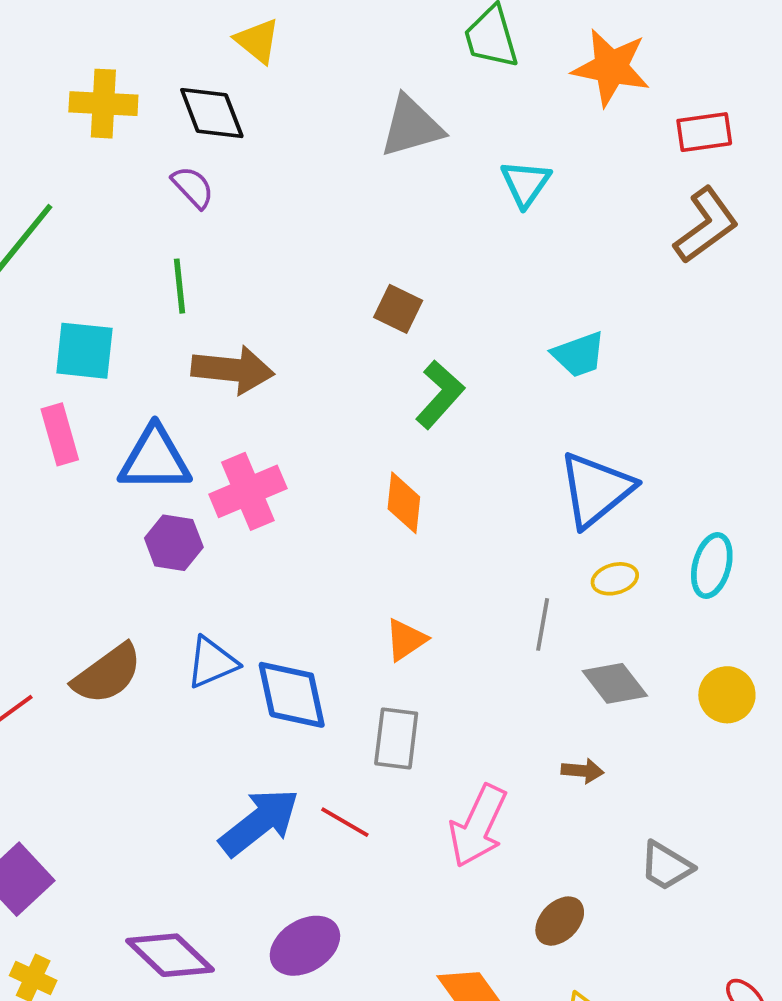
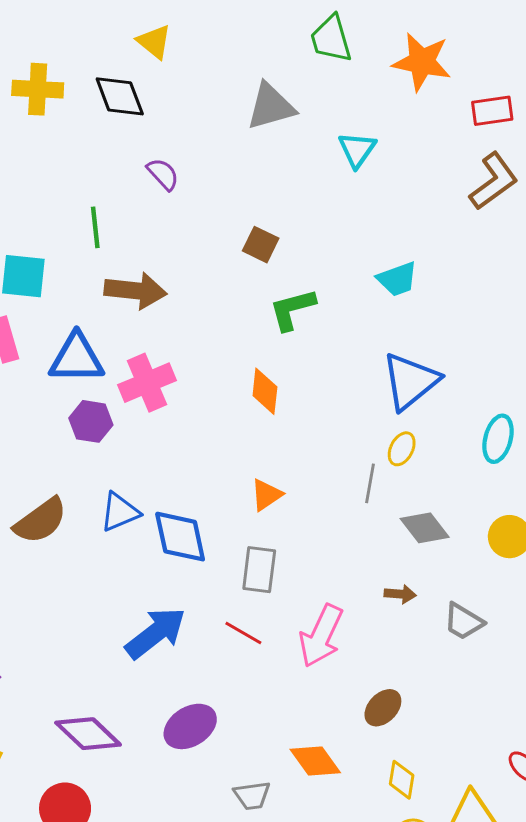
purple semicircle: (193, 187) -> (163, 174), moved
green L-shape: (440, 394) -> (292, 309), turned -147
yellow ellipse: (615, 579) -> (402, 449), moved, turned -48
red line: (345, 822) -> (243, 633), moved
gray trapezoid: (666, 866) -> (463, 621), moved

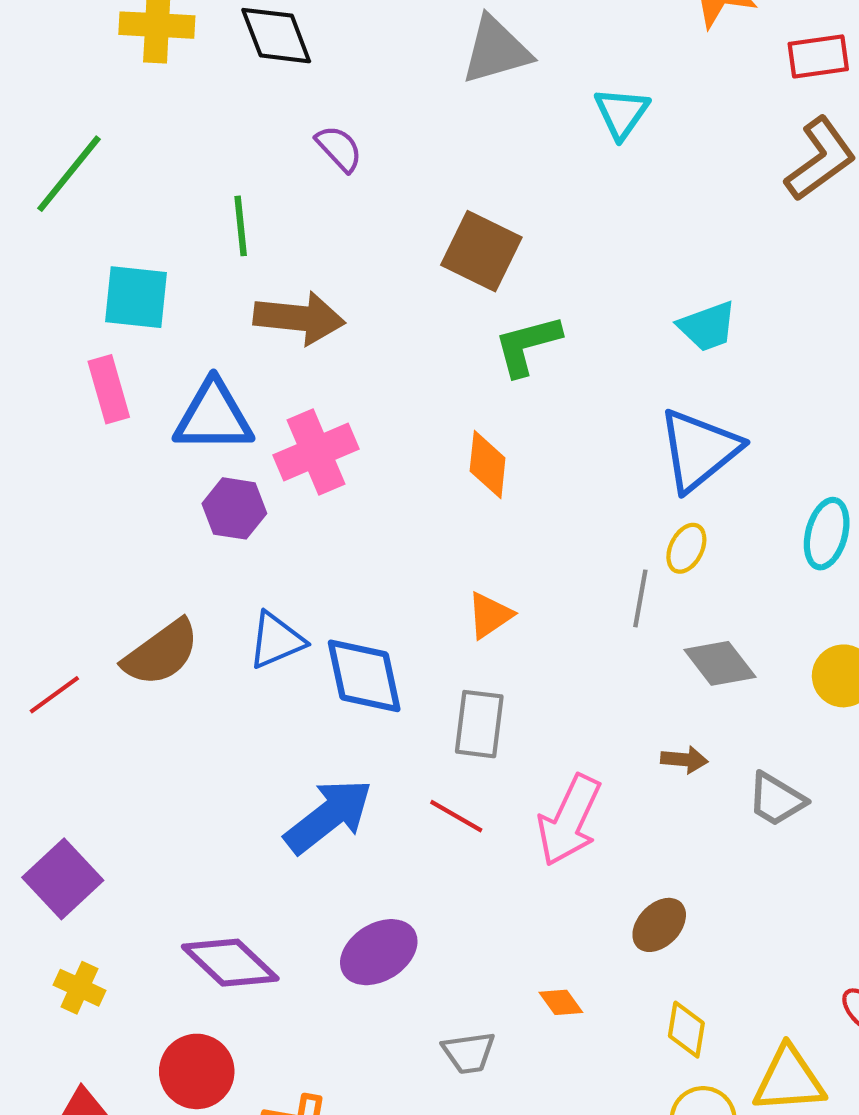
brown square: (261, 245) -> (481, 251), size x1.5
cyan trapezoid: (397, 279) -> (707, 326), moved
orange diamond: (315, 761) -> (561, 1002), size x0.6

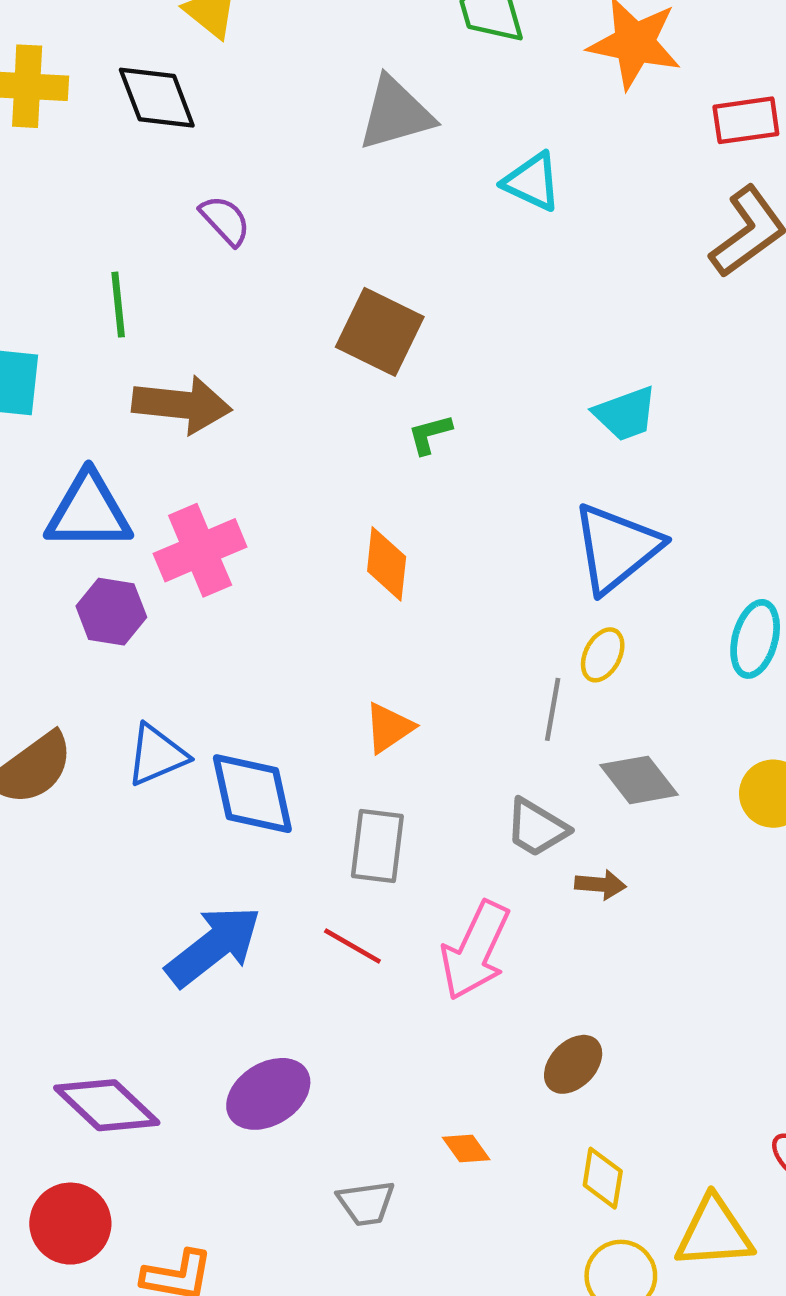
cyan triangle: (622, 113) -> (532, 182), turned -40
green L-shape: (527, 345) -> (430, 434), size x0.6
gray trapezoid: (776, 799) -> (537, 828), moved

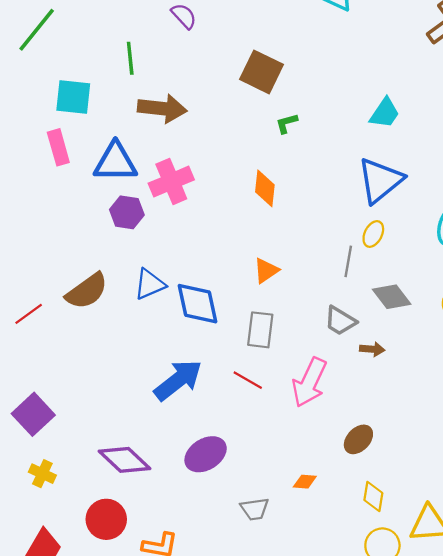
cyan trapezoid: (625, 414) -> (385, 113), turned -36
orange diamond: (466, 1148) -> (305, 482), turned -50

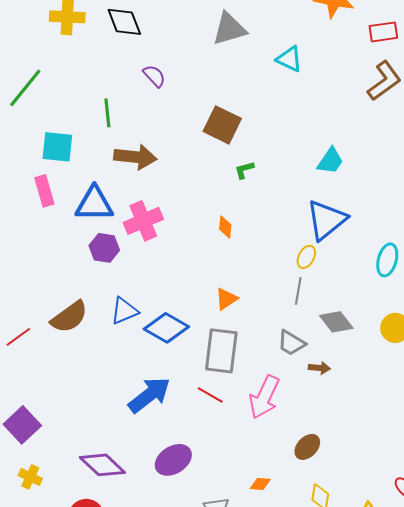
orange diamond: (265, 188) -> (225, 227), size x0.7
yellow ellipse: (373, 234) -> (306, 257), moved
blue diamond: (198, 304) -> (166, 328), turned -48
gray rectangle: (260, 330) -> (221, 351), size x1.4

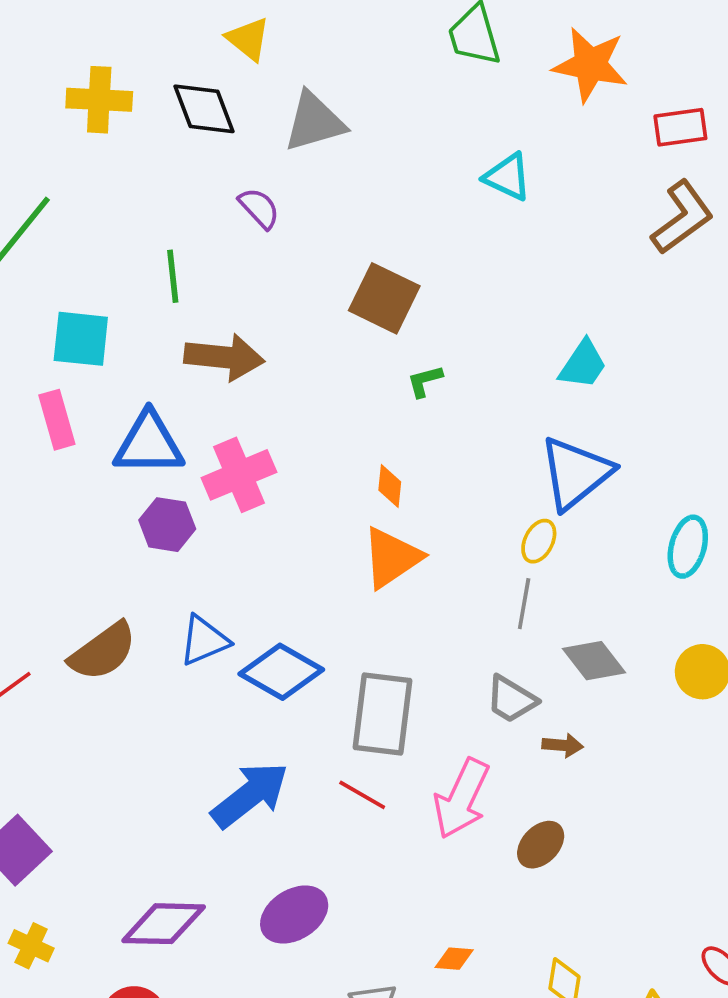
gray triangle: (229, 29) -> (314, 122), moved
orange triangle: (226, 299) -> (392, 558), moved, size x1.5
brown ellipse: (307, 447) -> (541, 845), moved
purple diamond: (102, 465) -> (164, 924), turned -42

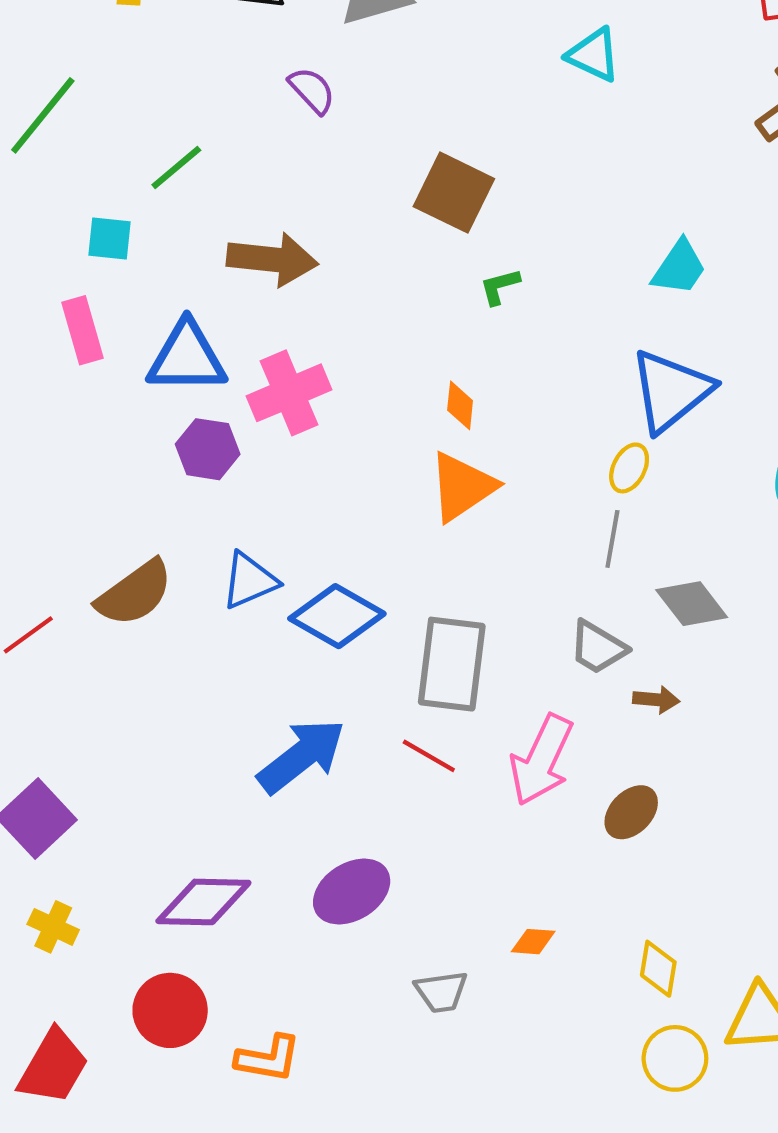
green line: (173, 276) -> (176, 168), moved, turned 56
cyan square: (81, 339) -> (110, 238), size x0.7

